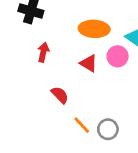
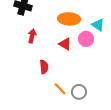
red semicircle: (60, 95) -> (44, 67), turned 40

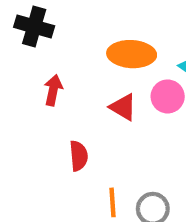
orange line: (60, 89) -> (113, 202), turned 40

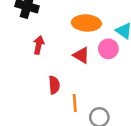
orange line: (113, 202) -> (75, 103), moved

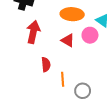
red arrow: (39, 45) -> (33, 32), size x1.5

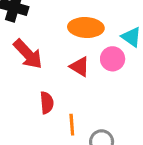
red arrow: (33, 32) -> (28, 54), turned 125

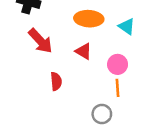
pink circle: (113, 59) -> (118, 64), moved
orange line: (72, 125) -> (118, 88), moved

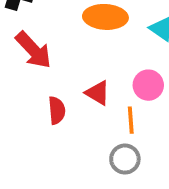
red triangle: (84, 51) -> (98, 93), moved
orange line: (118, 88) -> (131, 120), moved

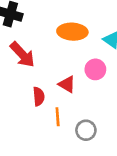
pink circle: (148, 85) -> (95, 69), moved
orange line: (131, 120) -> (58, 117), moved

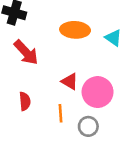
pink circle: (95, 69) -> (98, 92), moved, size x1.5
red semicircle: (39, 96) -> (25, 101), moved

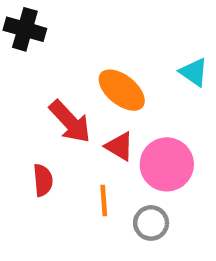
orange ellipse: (75, 30) -> (122, 90), moved, turned 36
red arrow: (26, 52) -> (70, 122), moved

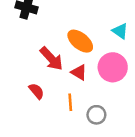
pink circle: (167, 164) -> (113, 67), moved
red semicircle: (43, 180) -> (36, 91), turned -35

